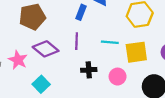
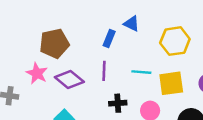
pink star: (18, 60) -> (37, 73), moved

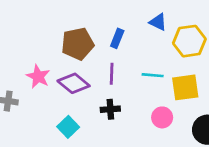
blue triangle: (131, 24) -> (158, 22), moved
brown pentagon: (54, 44) -> (78, 44), moved
black cross: (118, 103) -> (110, 109), moved

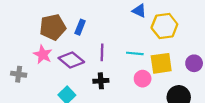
blue rectangle: (117, 38) -> (80, 27), moved
brown pentagon: (78, 44) -> (53, 27), moved
pink circle: (162, 117) -> (143, 79), moved

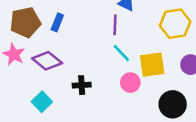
yellow hexagon: (164, 26) -> (175, 24), moved
purple line: (102, 52) -> (115, 25), moved
cyan line: (135, 53) -> (121, 53), turned 42

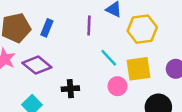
yellow hexagon: (175, 24) -> (142, 29), moved
purple line: (115, 25) -> (89, 25), moved

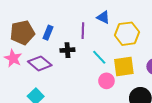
black cross: (70, 89) -> (67, 50), moved

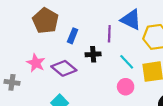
blue triangle: (103, 17) -> (131, 20), size x1.5
brown pentagon: (22, 33) -> (46, 21), moved, turned -30
pink circle: (106, 81) -> (126, 87), moved

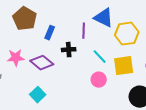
pink star: (36, 63) -> (16, 58), turned -30

